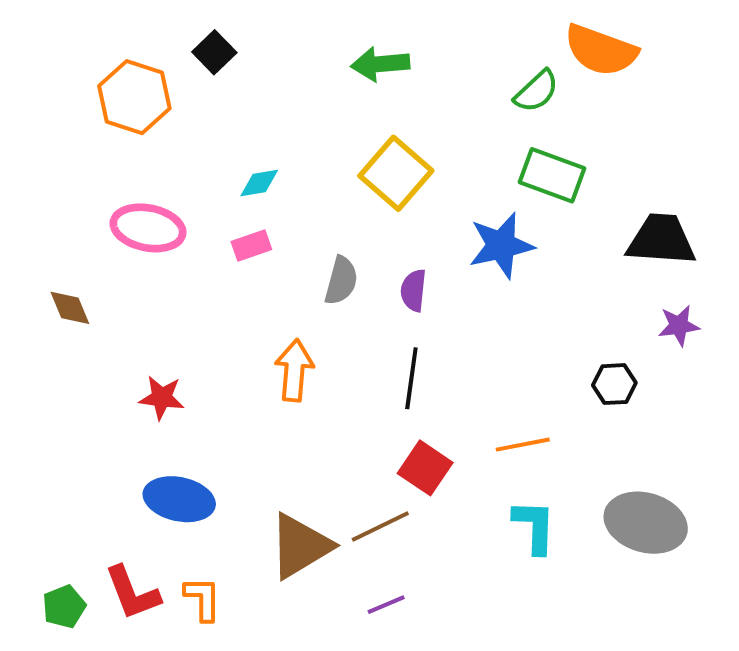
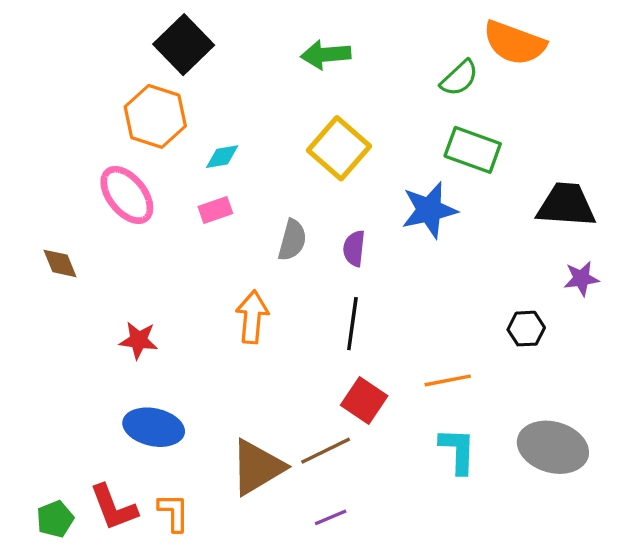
black square: (214, 52) -> (184, 45), size x1.6
orange hexagon: (134, 97) -> (155, 116), moved
pink ellipse: (148, 228) -> (127, 195), turned 40

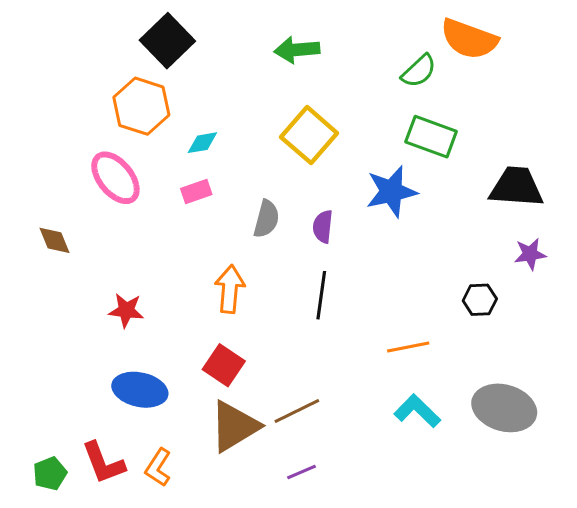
red square: (364, 400) -> (224, 365), moved
cyan L-shape: (458, 451) -> (417, 411), turned -48
orange L-shape: (174, 512) -> (158, 467), turned -147

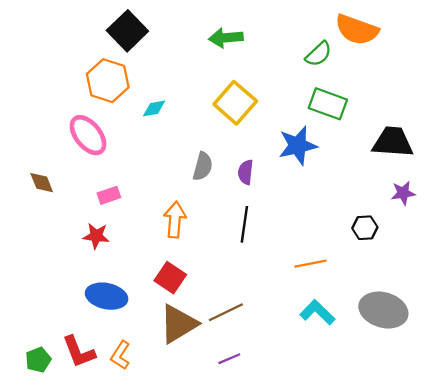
pink rectangle: (196, 191) -> (109, 195), moved

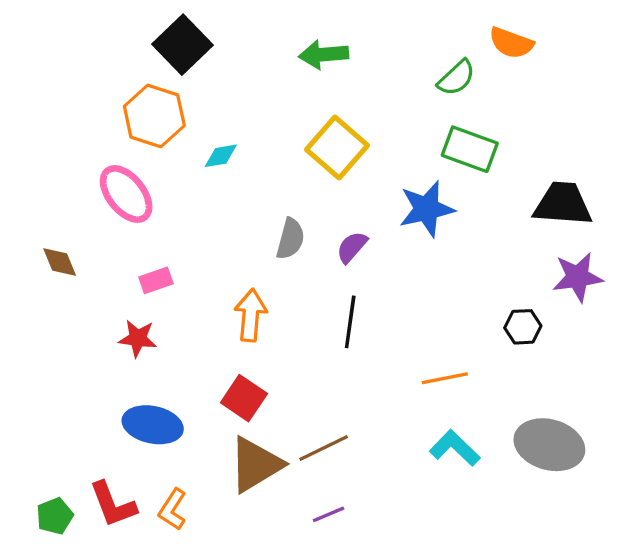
orange semicircle: (357, 30) -> (511, 43), size x0.7
purple semicircle: (246, 172) -> (352, 247), turned 35
purple star: (403, 193) -> (578, 277), size x1.4

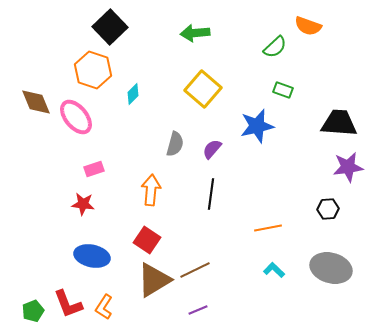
green rectangle: (470, 149) -> (283, 90), size x0.6
cyan diamond: (221, 156) -> (133, 94), turned -35
brown diamond: (60, 262) -> (36, 102), moved, size x1.4
black hexagon: (523, 327) -> (328, 209), moved
cyan L-shape: (455, 448) -> (274, 270), size x0.7

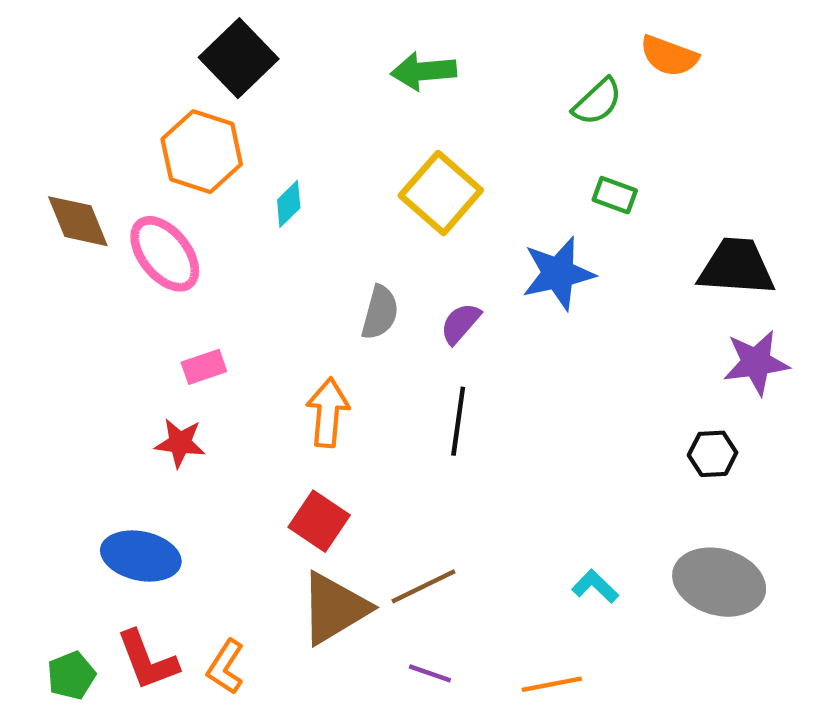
orange line: (268, 228) -> (552, 684), moved
blue ellipse: (92, 256) -> (141, 556), moved
purple line: (198, 310) -> (430, 673), turned 42

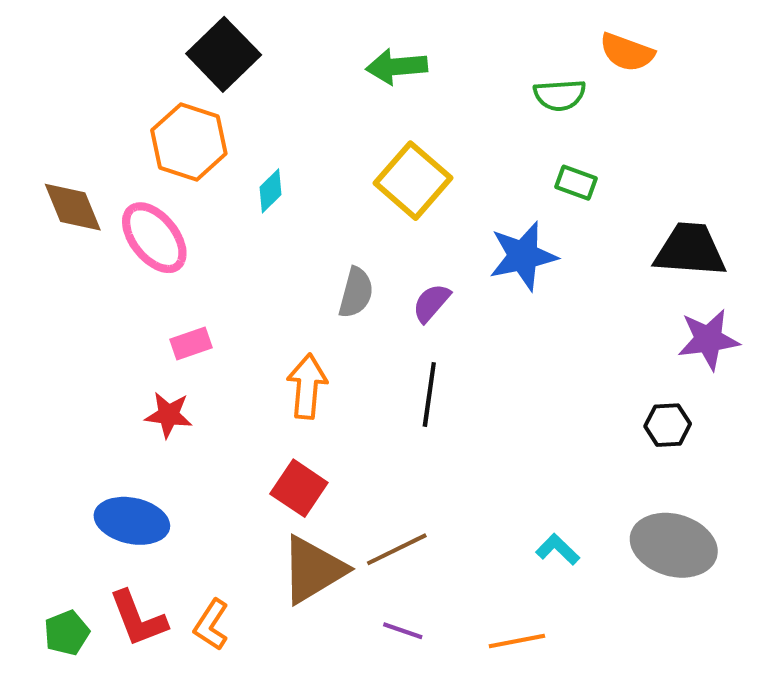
green semicircle: (597, 102) -> (560, 95), turned 39

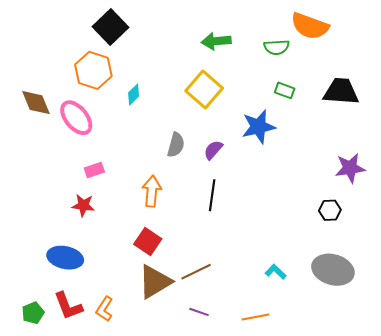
orange semicircle: (627, 52) -> (310, 26), size x1.4
green arrow: (397, 67) -> (216, 41), moved
black trapezoid: (690, 250) -> (341, 91), moved

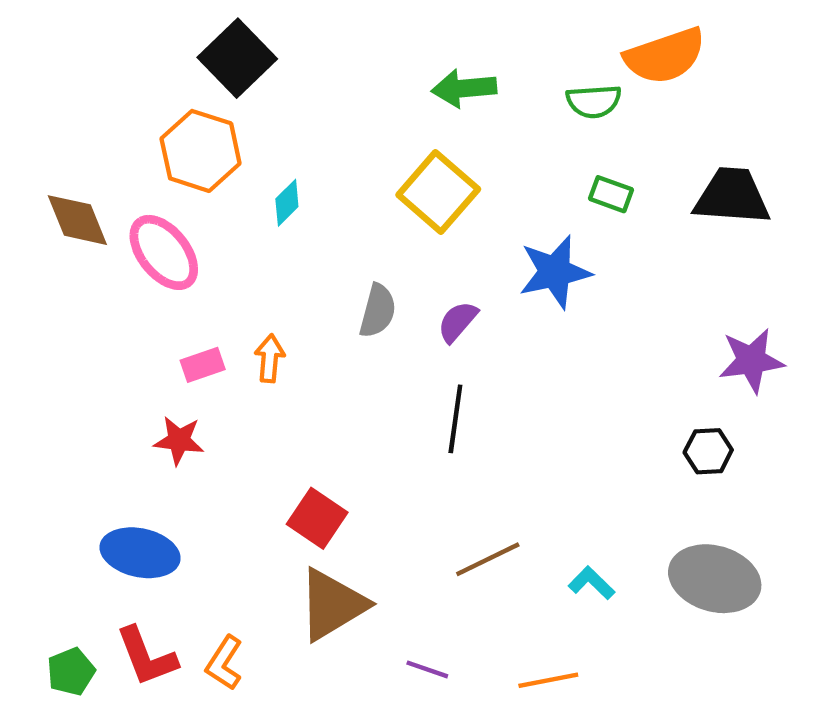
orange semicircle: (310, 26) -> (665, 56), turned -39
orange arrow: (152, 191) -> (270, 358), moved, size x0.7
brown line: (196, 272) -> (488, 559), moved

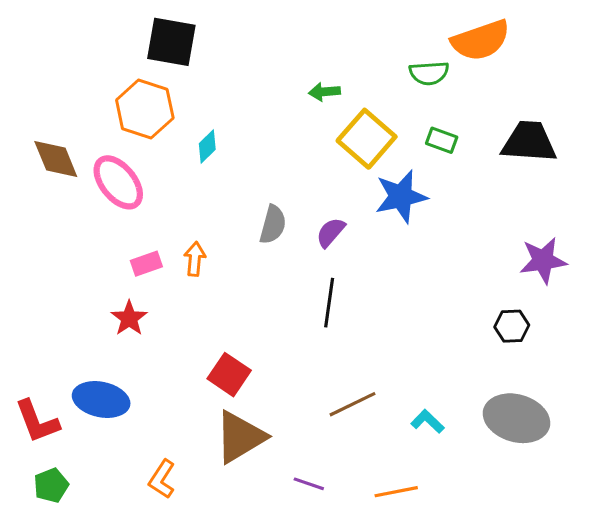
black square: (237, 58) -> (171, 42), turned -36
green arrow: (464, 88) -> (324, 92), moved, size x0.7
yellow square: (438, 192) -> (367, 139), moved
red star: (179, 440) -> (129, 318), turned 30
red L-shape: (147, 656) -> (37, 421), moved

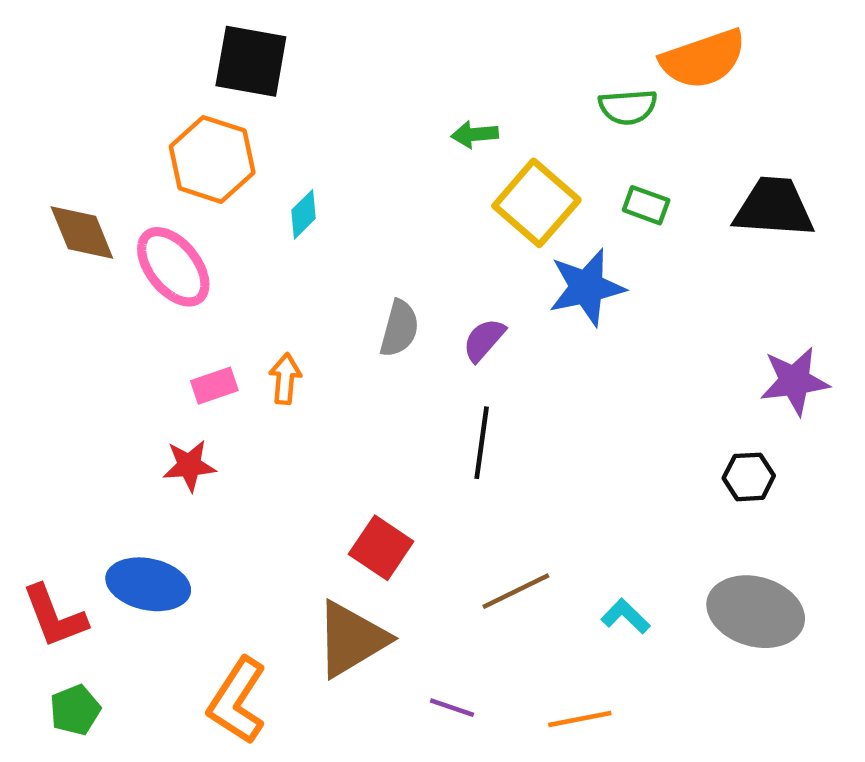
red star: (129, 318) -> (189, 466), turned 30
red square: (229, 375) -> (381, 548), moved
orange L-shape: (162, 479) -> (237, 701), size x1.5

